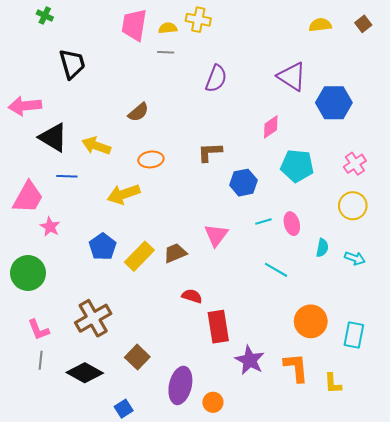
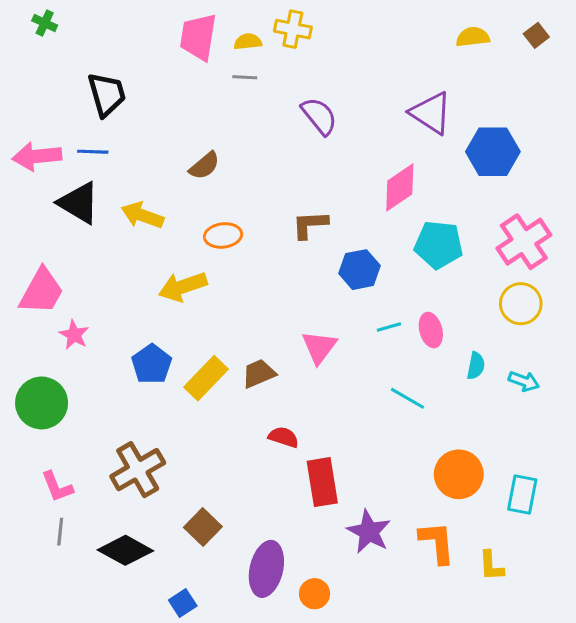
green cross: (45, 15) -> (45, 23), moved
purple semicircle: (216, 79) -> (319, 116), turned -60
pink diamond: (271, 127) -> (400, 187), size x1.4
pink cross: (355, 164) -> (524, 242), size x1.6
blue line: (67, 176) -> (93, 152), moved

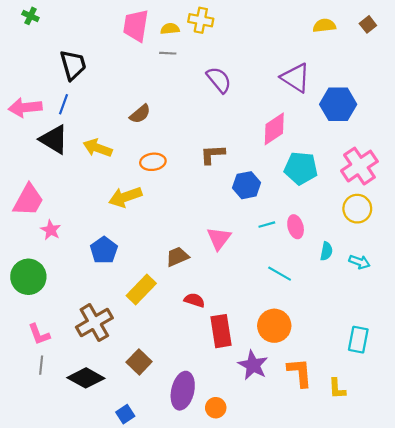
blue line: (93, 152) -> (63, 104), turned -72
yellow rectangle: (206, 378) -> (141, 290), moved
orange circle: (459, 474) -> (274, 326), moved

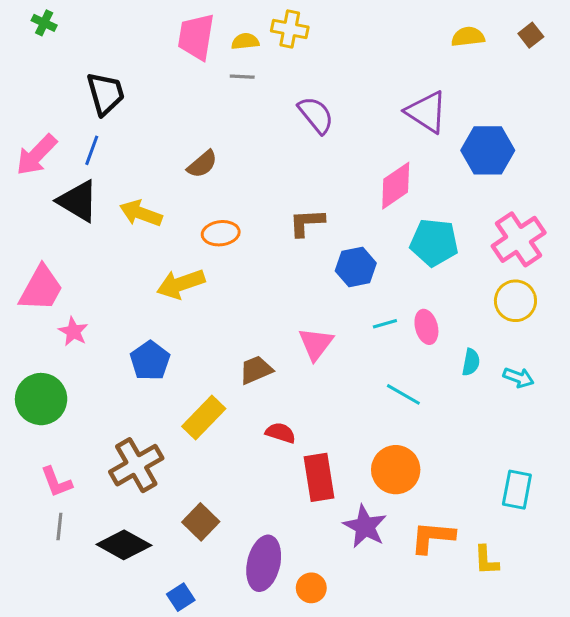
pink arrow: (25, 108) -> (36, 155), turned -40
orange L-shape: (300, 373) -> (433, 537), turned -80

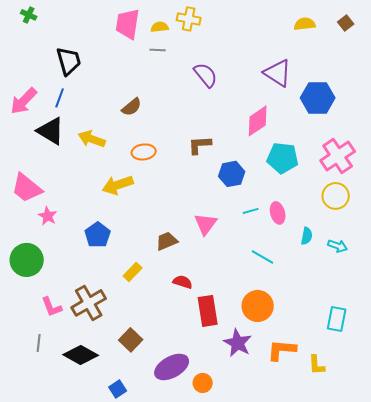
pink trapezoid: (41, 288) -> (27, 188), turned 100
yellow rectangle: (204, 417) -> (133, 272), size x0.7
pink L-shape: (56, 482) -> (52, 307), moved
purple ellipse: (264, 563) -> (172, 367), turned 48

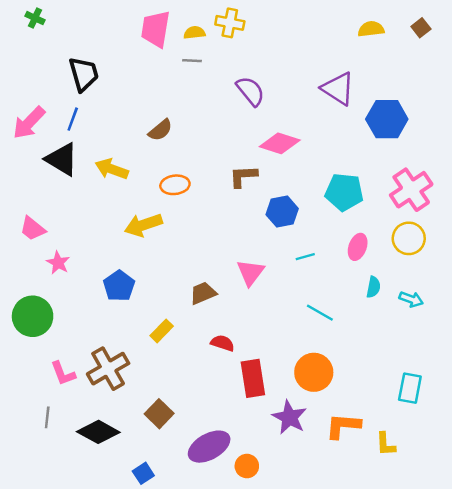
pink diamond: (258, 121) -> (280, 143), moved, turned 52
pink trapezoid: (27, 188) -> (33, 229), size x0.7
pink ellipse: (278, 213) -> (358, 247), moved, turned 35

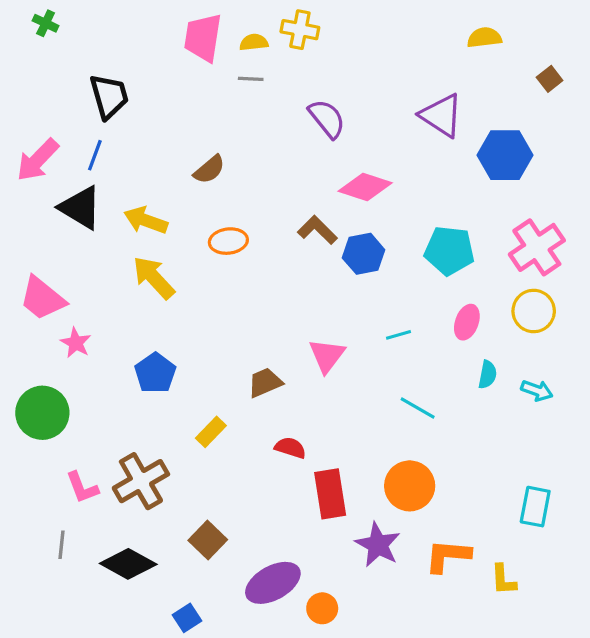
brown square: (421, 28) -> (550, 79), moved
brown L-shape: (243, 176) -> (317, 230), turned 48
blue hexagon: (282, 212) -> (364, 254), moved
yellow arrow: (143, 225) -> (154, 278), moved, turned 66
pink trapezoid: (33, 229) -> (42, 298), size x1.4

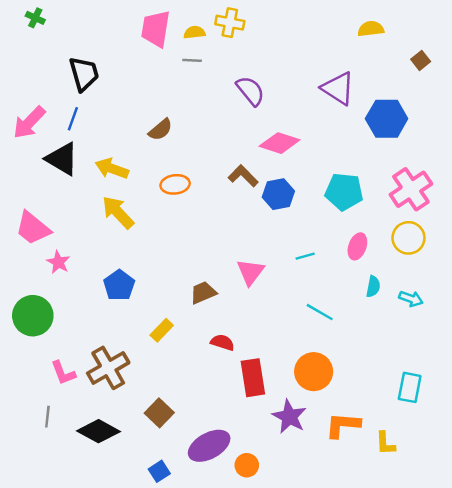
blue square: (187, 618) -> (159, 471), moved

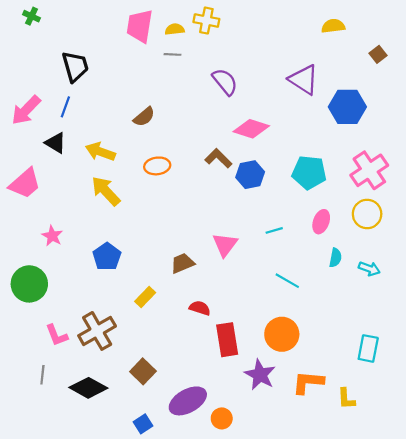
black triangle: (62, 159) -> (56, 143), size x0.7
pink trapezoid: (33, 228) -> (25, 183), moved, turned -80

